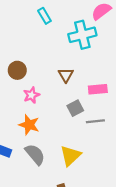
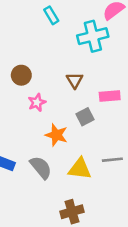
gray line: (95, 121) -> (112, 160), moved
orange star: (29, 125) -> (56, 135), moved
yellow triangle: (71, 156) -> (80, 169), turned 50

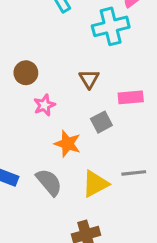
yellow triangle: (80, 169) -> (95, 184), turned -35

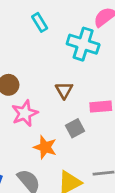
cyan cross: (111, 26) -> (83, 44), turned 32
pink star: (44, 105) -> (25, 113), size x1.4

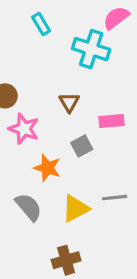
pink star: (25, 113) -> (24, 129), turned -30

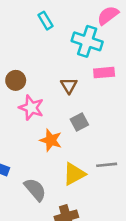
pink rectangle: (111, 121) -> (104, 73), moved
gray semicircle: (29, 207) -> (35, 190), moved

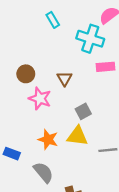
brown triangle: (69, 86) -> (64, 79), moved
orange star: (51, 140) -> (48, 140), moved
yellow triangle: (74, 174) -> (77, 136), moved, turned 35

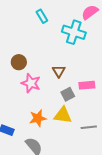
pink rectangle: (106, 67) -> (87, 85), moved
brown triangle: (64, 79) -> (59, 71), moved
orange star: (48, 140) -> (38, 118), turned -30

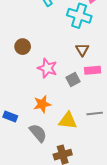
brown triangle: (59, 71) -> (82, 50), moved
pink star: (31, 83) -> (47, 68), moved
yellow triangle: (63, 115) -> (68, 121), moved

